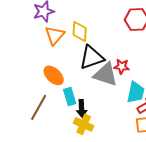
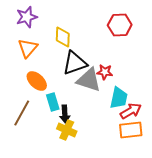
orange triangle: (55, 35) -> (28, 48), moved

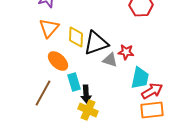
yellow diamond: (63, 37) -> (76, 37), moved
gray triangle: (89, 80) -> (110, 60), size x0.6

